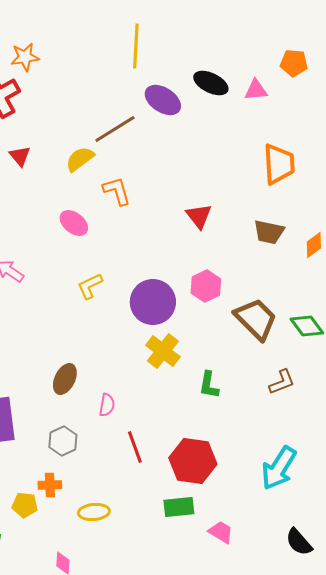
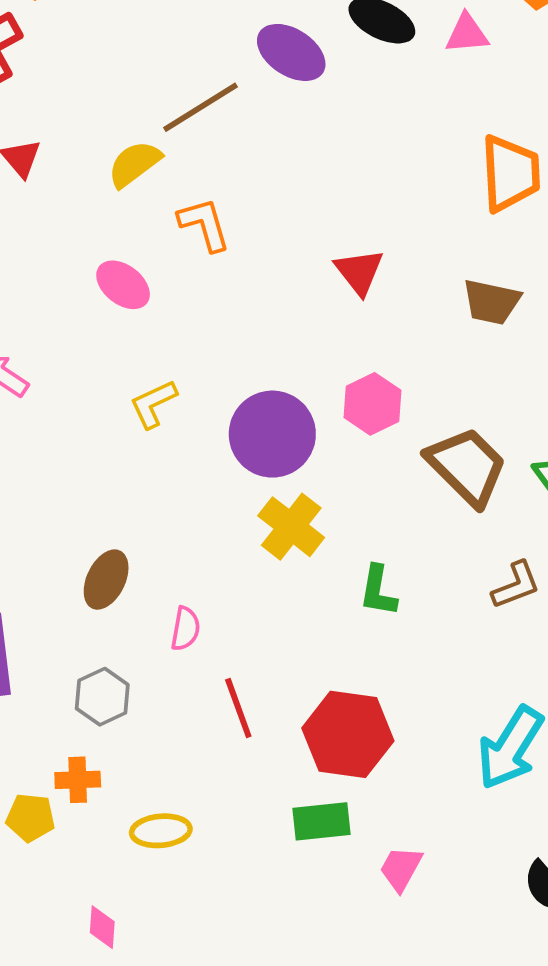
pink trapezoid: (221, 532) -> (401, 869), turned -92

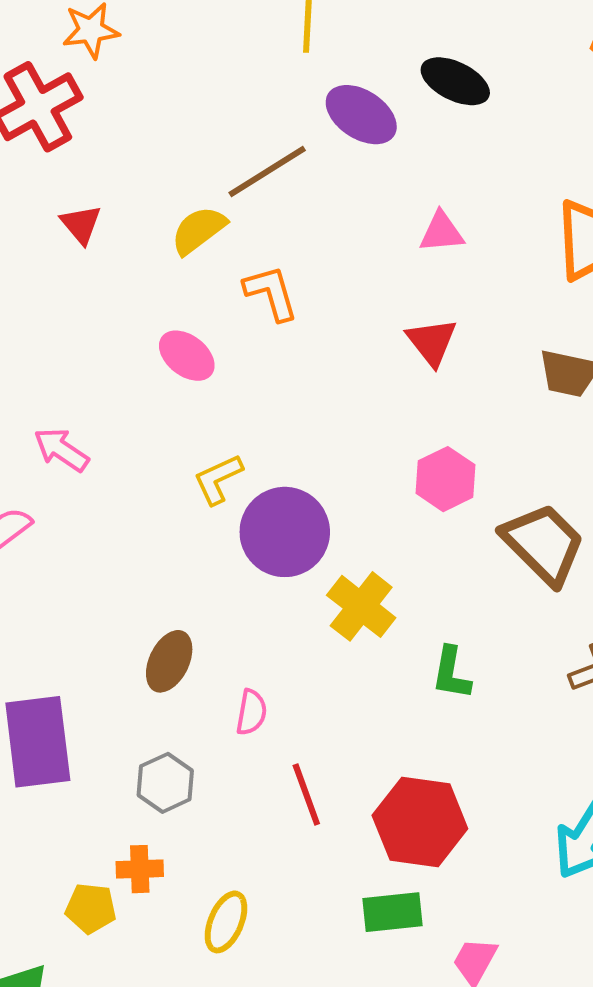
pink triangle: (467, 34) -> (442, 232), moved
purple circle: (272, 434) -> (285, 532), moved
yellow ellipse: (161, 831) -> (226, 922), turned -62

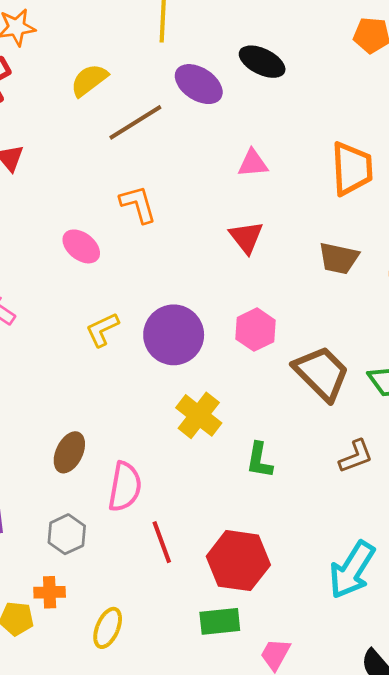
yellow semicircle: (199, 230) -> (89, 80), moved
purple circle: (285, 532) -> (174, 335), moved
pink semicircle: (251, 712) -> (125, 487), size x1.6

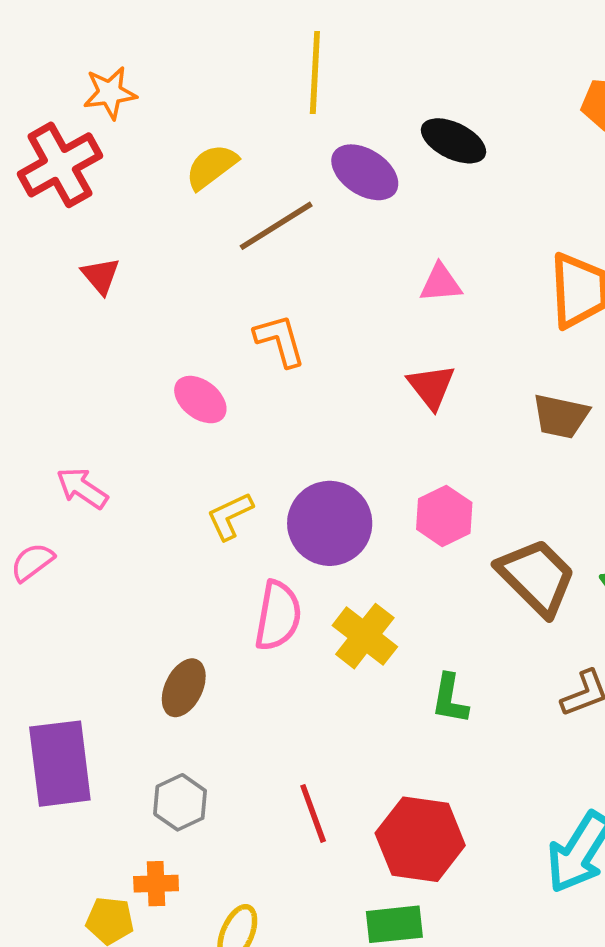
pink semicircle: (125, 487) -> (278, 616), moved

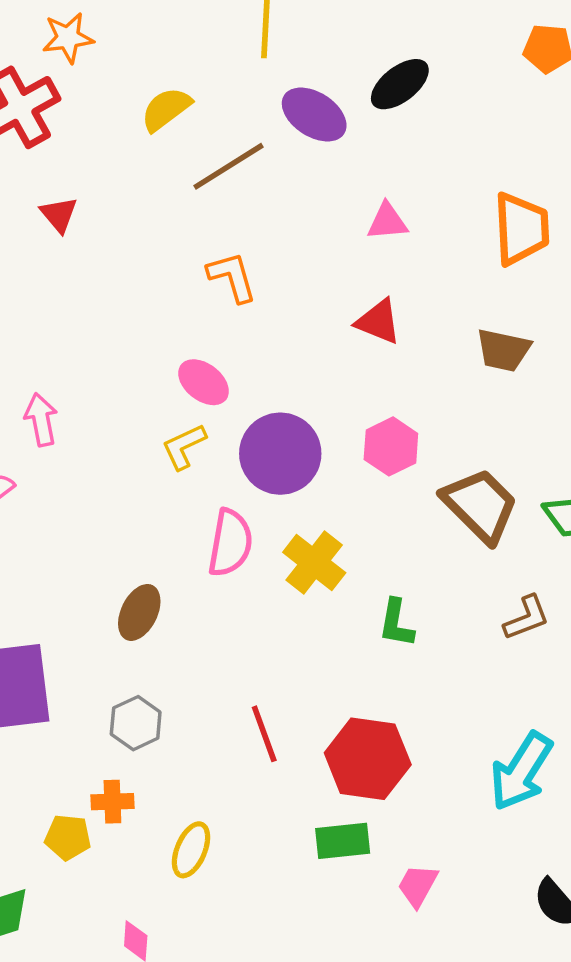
black ellipse: (453, 141) -> (400, 84), turned -64
red triangle: (431, 387) -> (378, 322), turned -30
pink ellipse: (200, 400) -> (204, 382), moved
pink arrow: (82, 488) -> (41, 420), turned 45

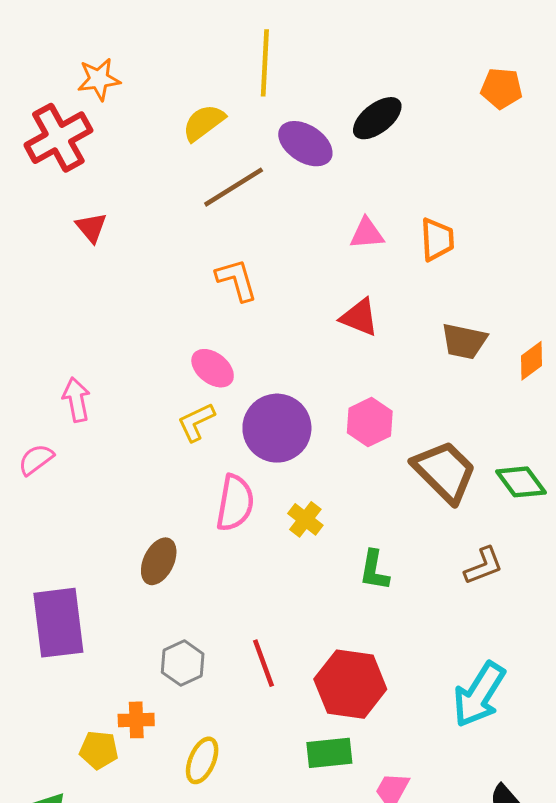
yellow semicircle: (166, 109) -> (204, 123), moved
orange trapezoid: (521, 229) -> (437, 239), moved, size x0.7
yellow cross: (314, 562) -> (305, 519), size x0.7
gray hexagon: (136, 723) -> (183, 663), moved

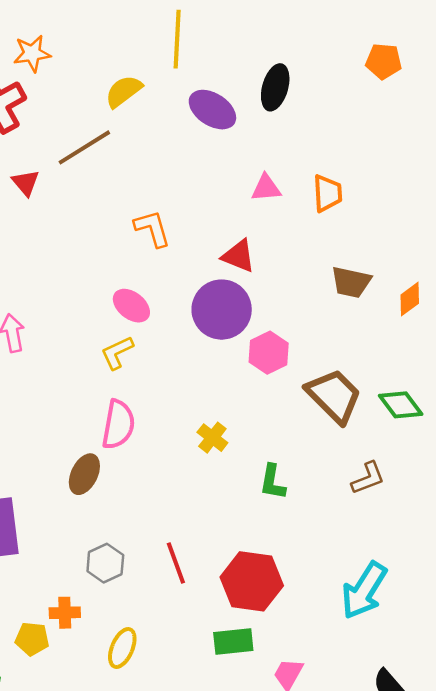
black ellipse: (377, 118) -> (275, 87), turned -36
brown line: (234, 187) -> (84, 147), moved
red triangle: (359, 317) -> (239, 256), moved
purple circle: (277, 428) -> (222, 310), moved
pink semicircle: (235, 503) -> (118, 425), moved

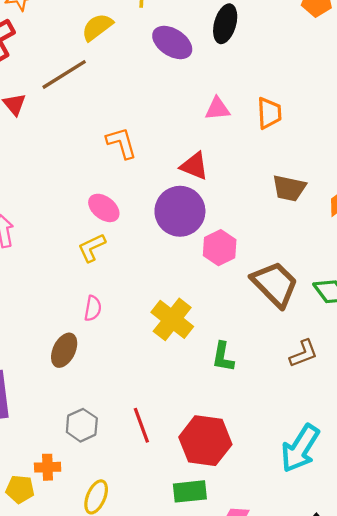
pink semicircle: (118, 425) -> (93, 308), size x0.6
yellow cross: (212, 438) -> (172, 319), size x1.6

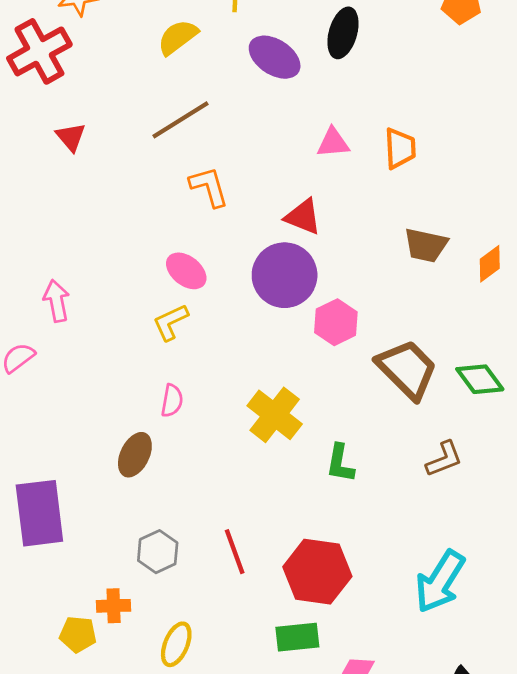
brown line: (64, 74) -> (181, 120), moved

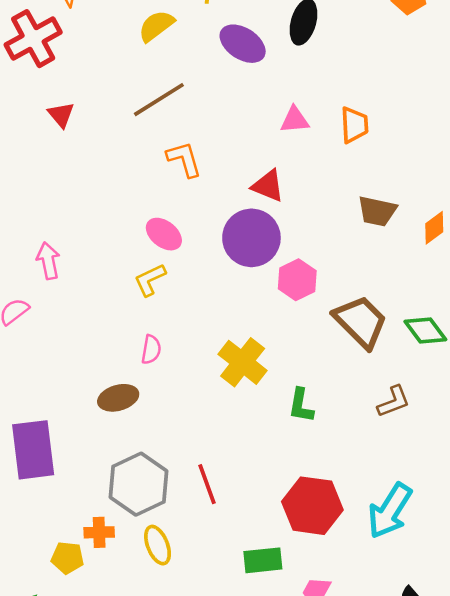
brown ellipse: (135, 455) -> (118, 398), turned 48
gray hexagon: (158, 552) -> (138, 484), size x1.6
red hexagon: (317, 572) -> (312, 506), moved
yellow ellipse: (176, 644) -> (158, 545), moved, turned -45

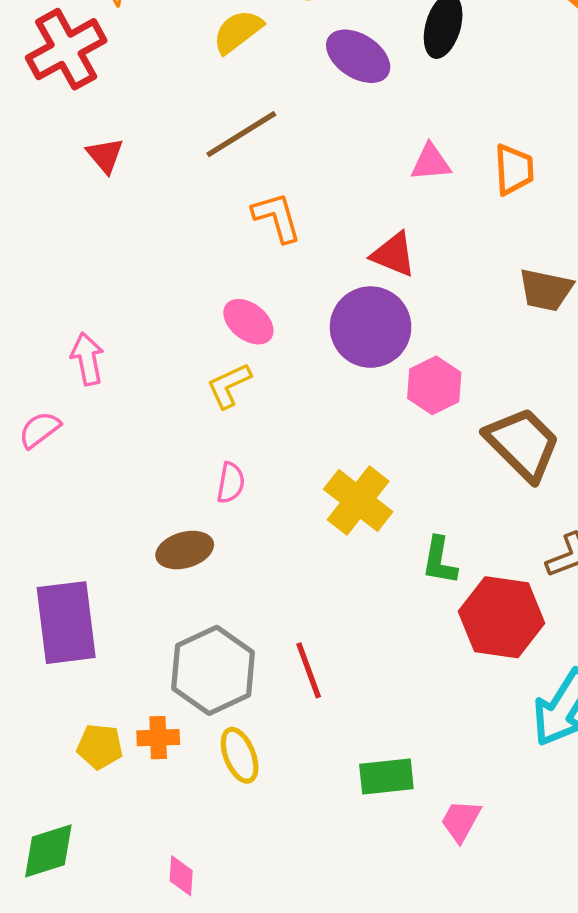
red hexagon: (312, 506) -> (501, 617), moved
yellow pentagon: (67, 558) -> (100, 746), moved

